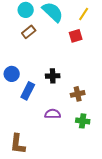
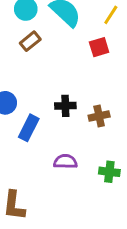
brown cross: (78, 94) -> (99, 116), moved

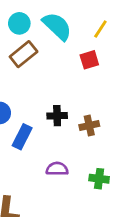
brown rectangle: (30, 41) -> (24, 54), size x1.4

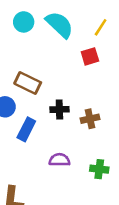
brown rectangle: (24, 54) -> (28, 83), moved, turned 65

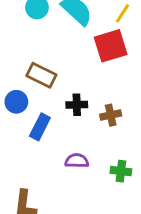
red square: (90, 56) -> (111, 46), size x1.6

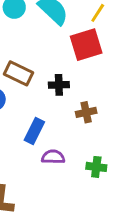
black cross: (77, 105) -> (59, 85), moved
blue rectangle: (40, 127) -> (34, 131), moved

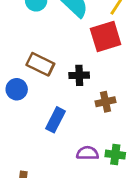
purple semicircle: (53, 157) -> (87, 153), moved

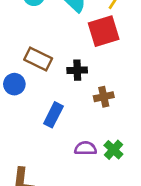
green cross: (115, 155) -> (113, 150), turned 36

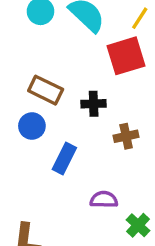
blue circle: (14, 84) -> (32, 126), moved
green cross: (113, 150) -> (138, 225), moved

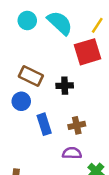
brown cross: (126, 136) -> (77, 125), moved
blue rectangle: (64, 159) -> (44, 124), turned -45

